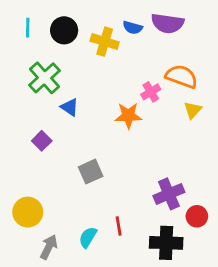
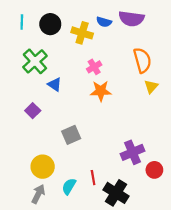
orange semicircle: (182, 76) -> (142, 60), turned 55
pink cross: (151, 92) -> (94, 67), moved
yellow circle: (28, 212) -> (43, 167), moved
black cross: (166, 243) -> (116, 193), moved, turned 30

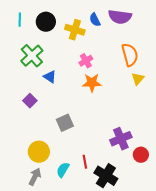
blue semicircle: (104, 22) -> (95, 20), turned 48

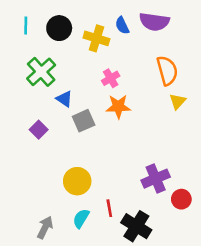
gray square: (65, 123) -> (84, 121), moved
yellow circle: (39, 152) -> (77, 181), moved

